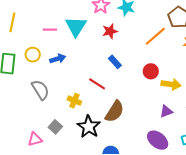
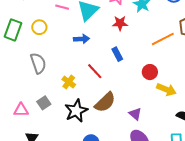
blue arrow: (58, 59) -> (81, 39), moved
purple triangle: (166, 111) -> (135, 114), moved, turned 48

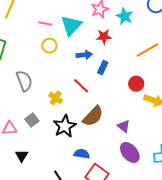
yellow circle: (39, 27) -> (49, 46), moved
blue arrow: (81, 39) -> (84, 55), moved
blue rectangle: (117, 54) -> (103, 68), turned 56

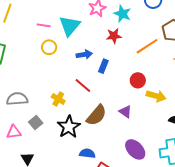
red star: (104, 37) -> (114, 36), moved
gray semicircle: (24, 81) -> (17, 99), moved, turned -70
purple triangle: (124, 126) -> (125, 112), moved

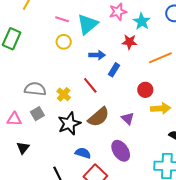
yellow arrow: (156, 96) -> (161, 108), turned -30
gray semicircle: (17, 99) -> (35, 89), moved
purple ellipse: (135, 149) -> (121, 151), moved

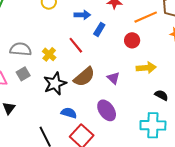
red circle: (145, 90) -> (132, 40), moved

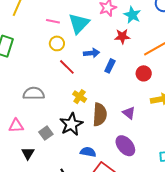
red line: (76, 45) -> (67, 67), moved
yellow cross: (49, 54) -> (80, 97), moved
gray square: (23, 74) -> (46, 133), moved
brown semicircle: (84, 77) -> (100, 115), turned -40

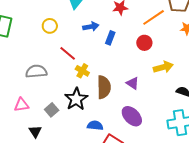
yellow circle: (57, 43) -> (50, 26), moved
red line: (67, 67) -> (68, 53), moved

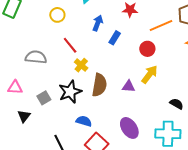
blue arrow: (91, 27) -> (98, 23), turned -70
yellow arrow: (163, 67) -> (150, 74), moved, turned -48
purple triangle: (133, 83) -> (129, 86), turned -40
purple ellipse: (132, 116) -> (129, 128), moved

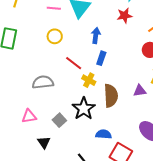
blue rectangle: (115, 38) -> (101, 58), moved

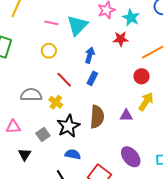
yellow cross: (89, 80) -> (56, 102), moved
blue semicircle: (103, 134) -> (73, 154), moved

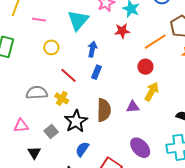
pink line: (51, 23) -> (39, 20), moved
blue semicircle: (73, 154) -> (82, 149), turned -63

